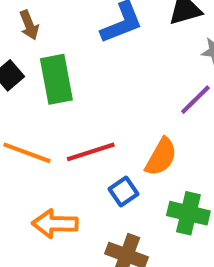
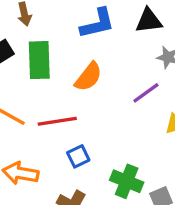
orange semicircle: (161, 157) -> (88, 77), moved

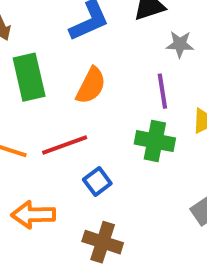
purple line: (146, 93) -> (162, 91), turned -52
green cross: (127, 181) -> (155, 141), moved

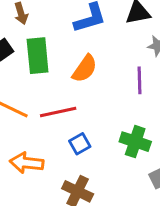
green cross: (155, 141) -> (135, 142), moved

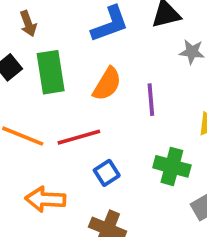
purple line: (139, 80) -> (151, 100), moved

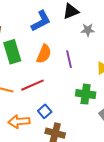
blue square: (107, 173) -> (45, 111), moved

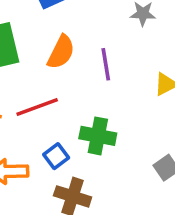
green cross: (86, 94) -> (98, 136), moved

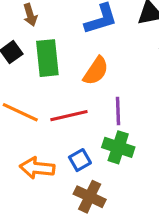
purple line: (106, 64) -> (118, 111), moved

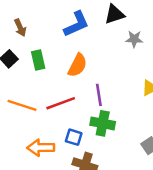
green rectangle: (47, 58) -> (38, 60), size x0.7
blue square: (80, 160) -> (74, 137), turned -36

